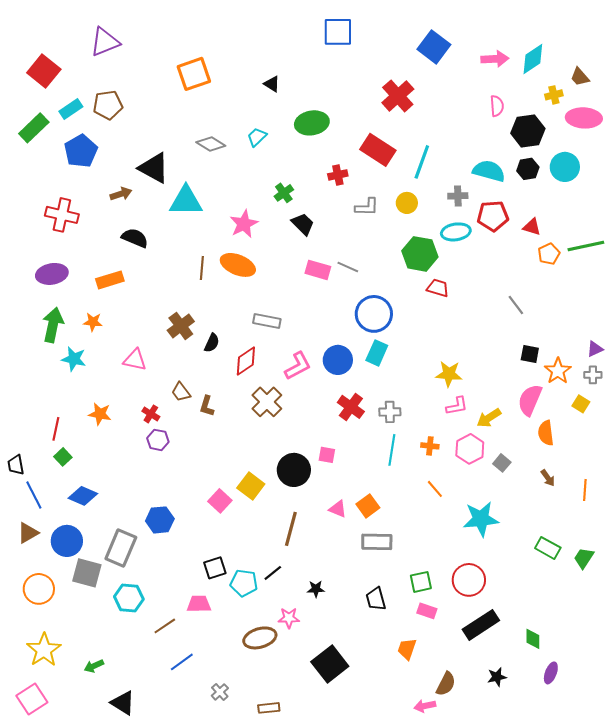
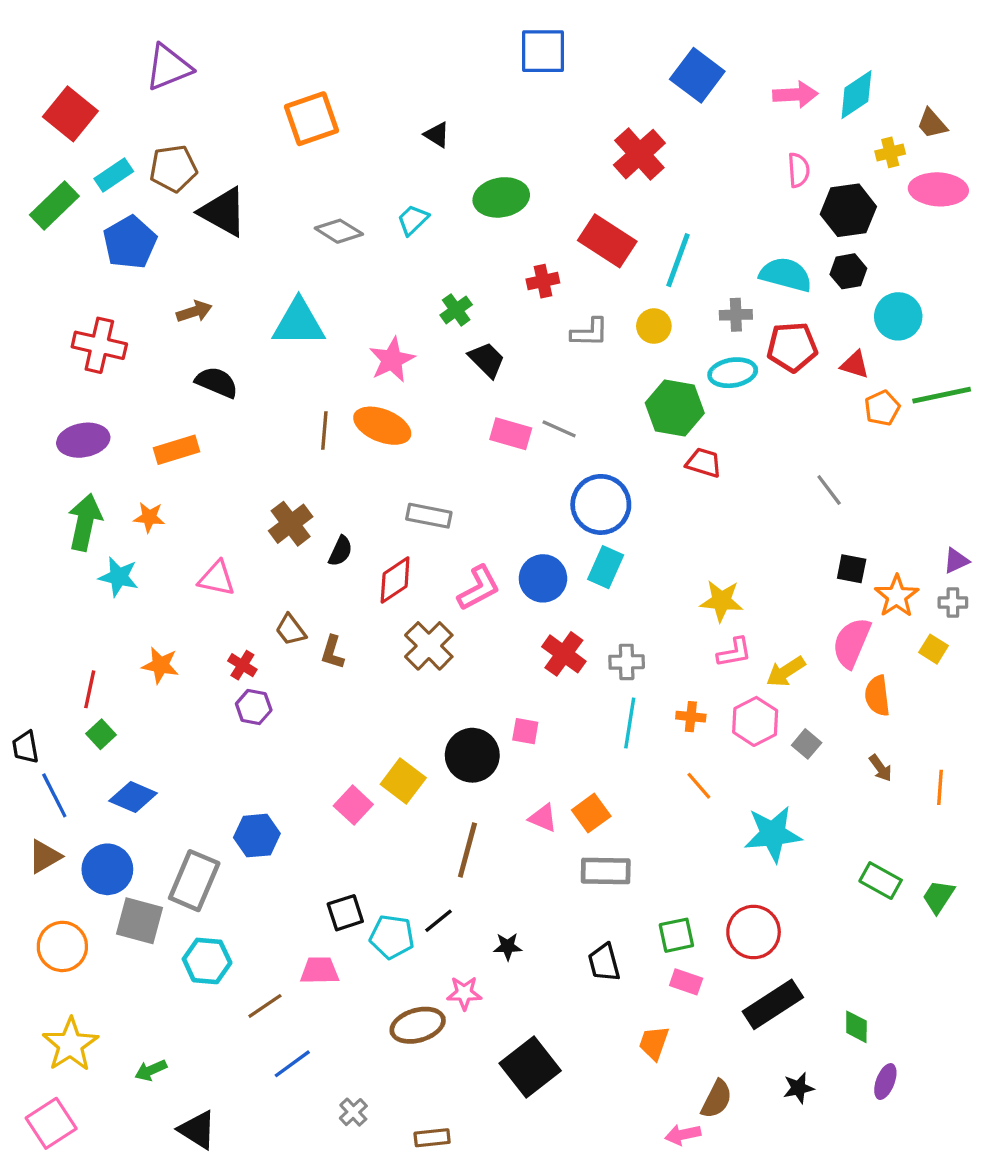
cyan circle: (565, 167) -> (898, 316), moved
black triangle: (154, 168) -> (223, 212), moved

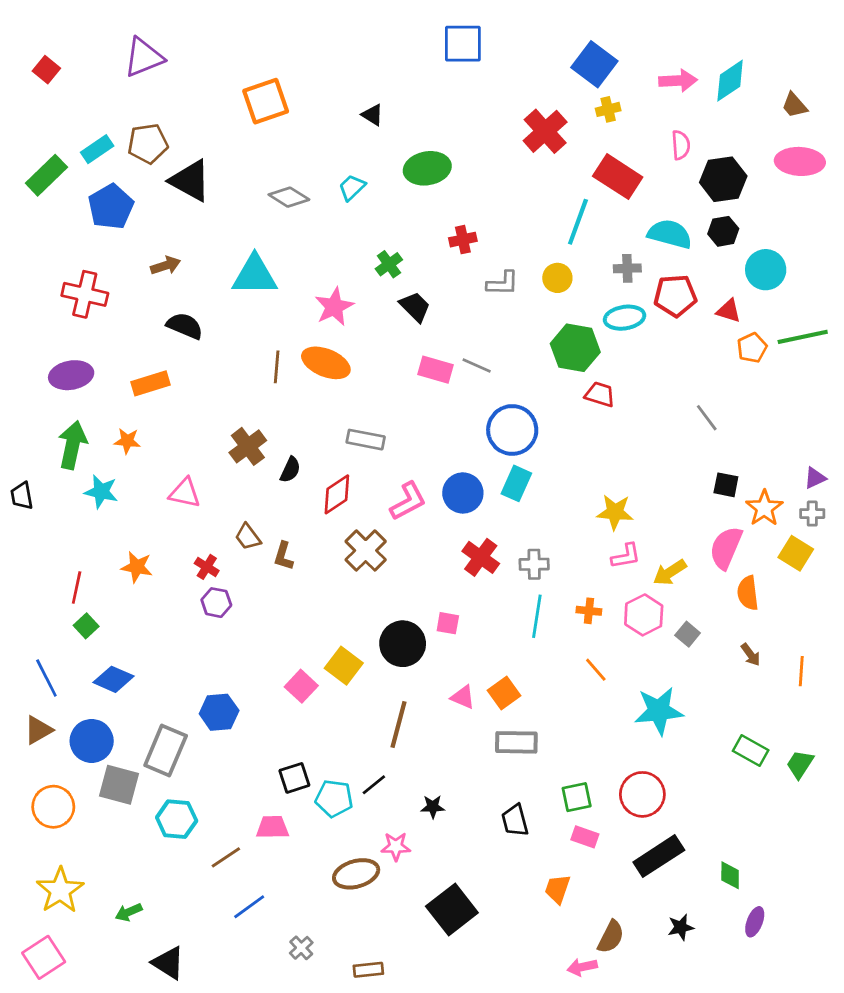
red square: (70, 114) -> (46, 70), moved, size x0.6
yellow cross: (890, 152) -> (608, 109), moved
red rectangle: (607, 241) -> (618, 177), moved
yellow square: (934, 649) -> (796, 553), size x1.4
black trapezoid: (25, 747) -> (22, 496), moved

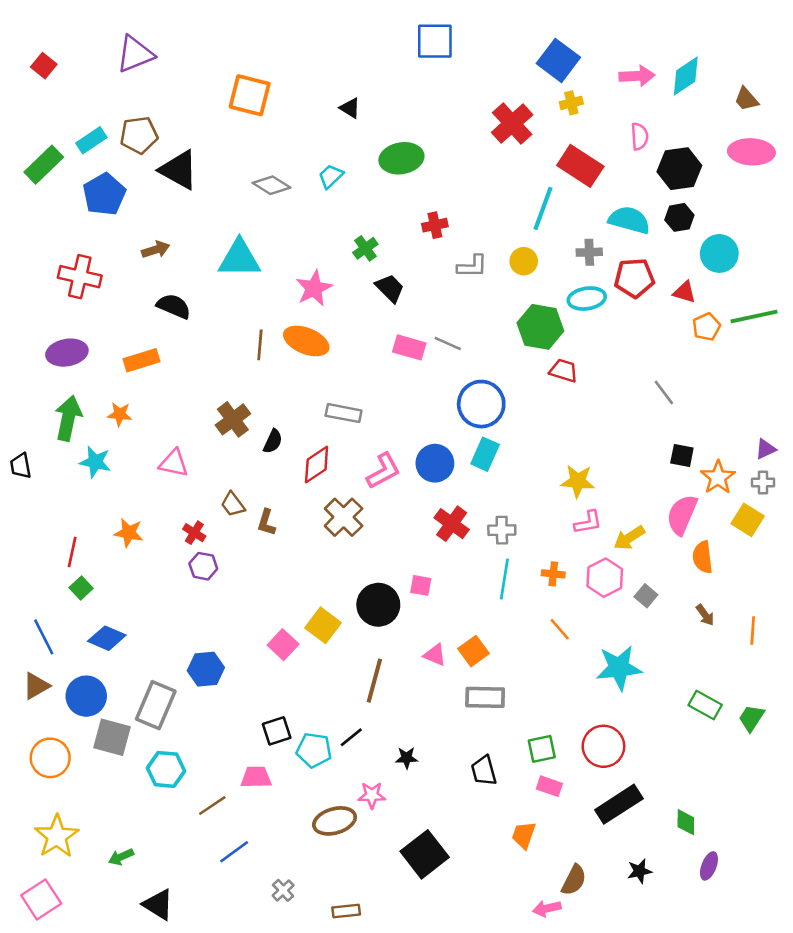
orange square: (266, 101) -> (250, 95), turned 33

